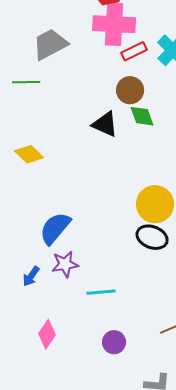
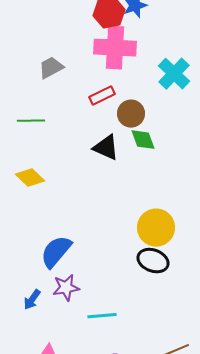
gray trapezoid: (50, 44) -> (51, 68), size x0.7
red rectangle: (134, 51) -> (102, 96), moved
green line: (26, 82) -> (31, 121), moved

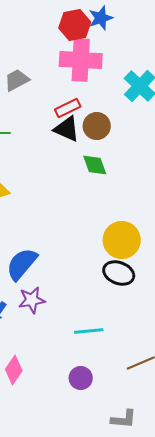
green diamond: (143, 140) -> (95, 165), moved
black triangle: (106, 148) -> (67, 129), moved
cyan line: (102, 316) -> (89, 331), moved

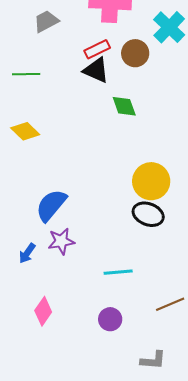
brown circle: (97, 126) -> (135, 53), moved

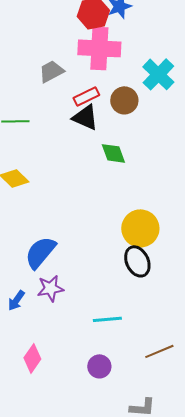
gray trapezoid: (46, 21) -> (51, 71), moved
black ellipse: (148, 214) -> (137, 261), turned 44

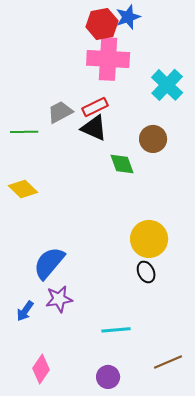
gray trapezoid: (51, 71) -> (60, 112), moved
brown circle: (124, 100) -> (153, 139), moved
black ellipse: (137, 261) -> (146, 272), size x0.7

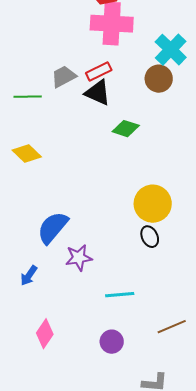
brown circle: (153, 139) -> (159, 79), moved
green diamond: (122, 164) -> (126, 129), turned -52
purple star: (59, 299) -> (79, 258), moved

